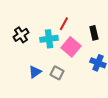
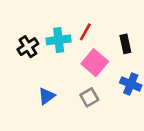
cyan cross: (49, 39) -> (59, 40), moved
gray square: (57, 73) -> (89, 97), moved, turned 32

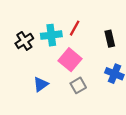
pink square: (95, 63) -> (70, 60), moved

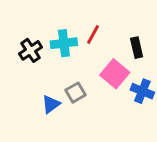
pink square: (70, 60) -> (115, 74), moved
gray square: (78, 85) -> (76, 93), moved

